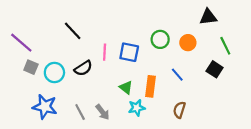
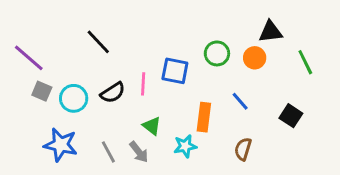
black triangle: (208, 17) -> (271, 32), moved
pink line: (105, 52) -> (143, 84), moved
black square: (215, 69) -> (291, 116), moved
green triangle: (126, 87) -> (152, 126), moved

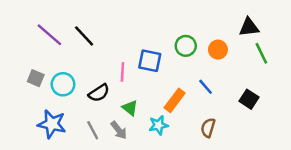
black triangle: (271, 32) -> (249, 27), moved
purple line: (29, 58) -> (49, 35), moved
black semicircle: (113, 93) -> (99, 93), moved
orange rectangle: (204, 117) -> (175, 100), turned 30

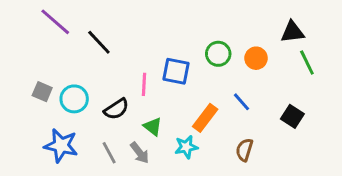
purple line: (49, 35) -> (55, 22), moved

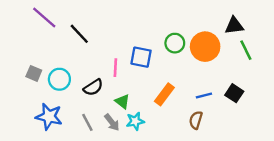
orange circle: (256, 58) -> (205, 47), size x1.6
blue line: (241, 102) -> (204, 96), moved, turned -63
cyan star: (186, 147) -> (135, 121), moved

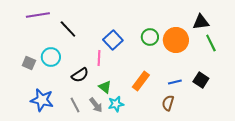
purple line: (44, 17) -> (38, 15), turned -50
blue square: (141, 57) -> (113, 40), moved, turned 36
cyan circle: (59, 79) -> (51, 57), moved

